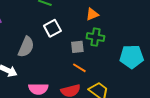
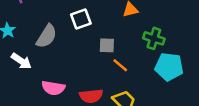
green cross: (95, 37) -> (154, 38), moved
orange line: (79, 68) -> (120, 65), moved

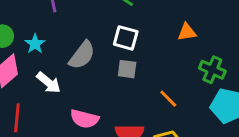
white square: (81, 19) -> (126, 38), turned 30
gray square: (107, 45) -> (127, 69), moved

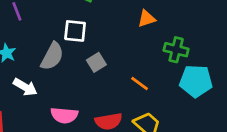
white square: (126, 38) -> (75, 31), moved
gray square: (127, 69) -> (96, 62), turned -30

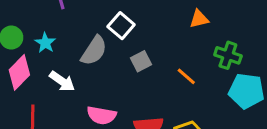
white square: (75, 31) -> (121, 26), turned 30
orange line: (140, 84) -> (186, 76), moved

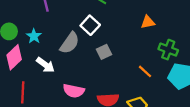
orange line: (186, 76) -> (145, 71), moved

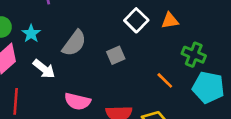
white square: (90, 25) -> (136, 20), moved

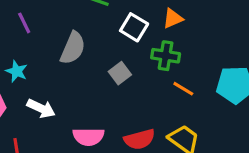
gray semicircle: (74, 43) -> (73, 48), moved
green cross: (194, 55) -> (166, 56), moved

